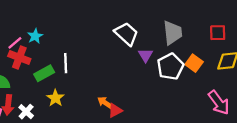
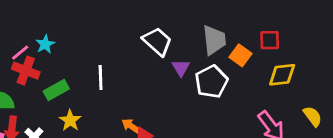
white line: (66, 63) -> (101, 77), moved
orange square: (194, 63) -> (241, 55), moved

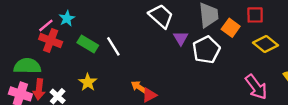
yellow diamond: (282, 75) -> (266, 44), turned 45
white line: (101, 77) -> (113, 46), turned -30
green rectangle: (56, 90) -> (88, 44), moved, turned 60

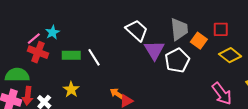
purple triangle: (181, 38) -> (154, 50), size x1.5
green rectangle: (88, 44) -> (71, 55), turned -30

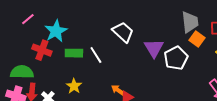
gray trapezoid: (179, 29) -> (190, 22), moved
white trapezoid: (137, 30) -> (123, 32), moved
cyan star: (53, 32) -> (56, 31), size x1.6
pink line: (34, 39) -> (28, 19), moved

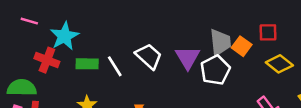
pink line: (28, 19) -> (29, 21), turned 56
gray trapezoid: (190, 22) -> (220, 42), moved
white trapezoid: (123, 32) -> (149, 56), moved

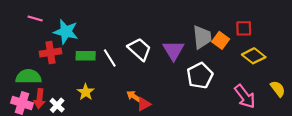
cyan star: (64, 36) -> (66, 32), turned -30
red cross: (47, 60) -> (51, 53), turned -30
white pentagon: (215, 70) -> (200, 76), moved

